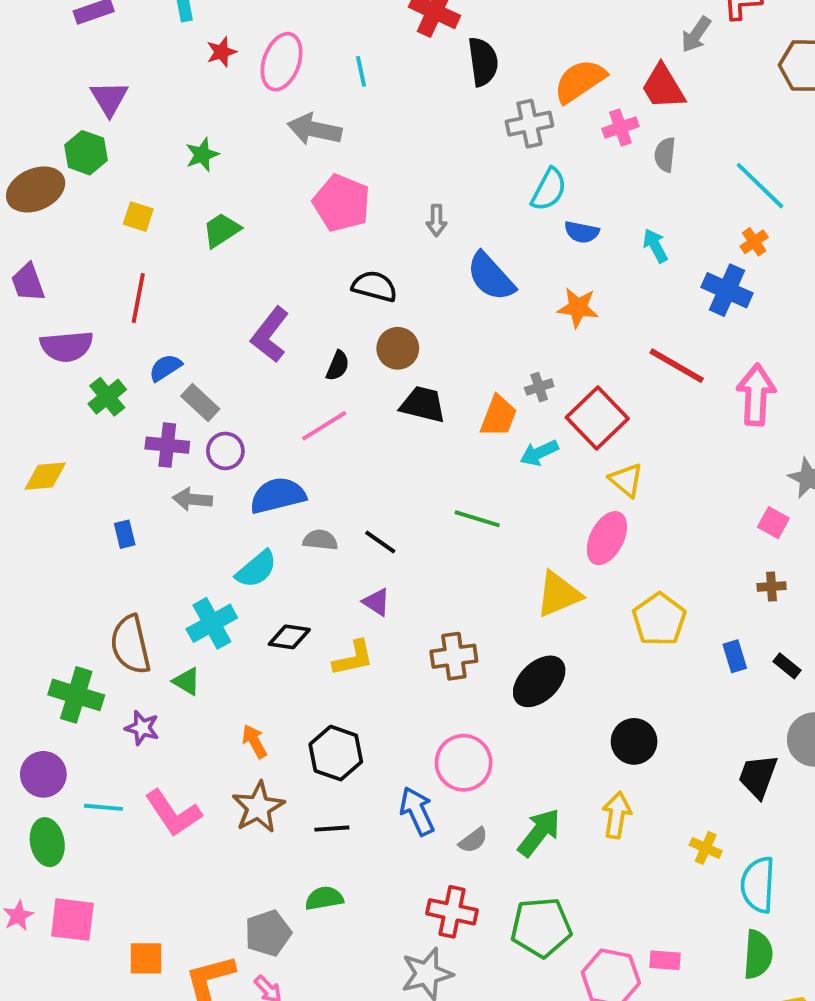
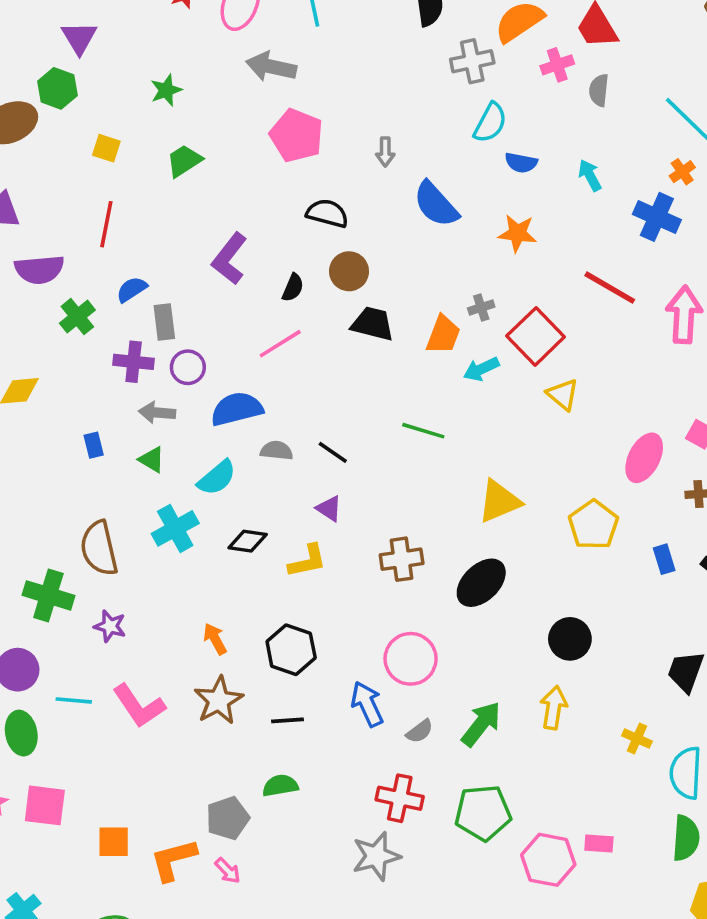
gray rectangle: (200, 403) -> (164, 322), turned 40
pink ellipse: (607, 538) -> (644, 458), moved
green triangle: (187, 681) -> (152, 460), moved

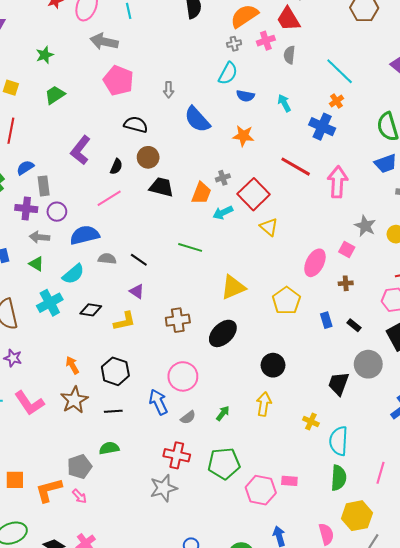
gray cross: (472, 61) -> (234, 44), moved, size x0.6
green arrow: (481, 724) -> (223, 413), size x0.6

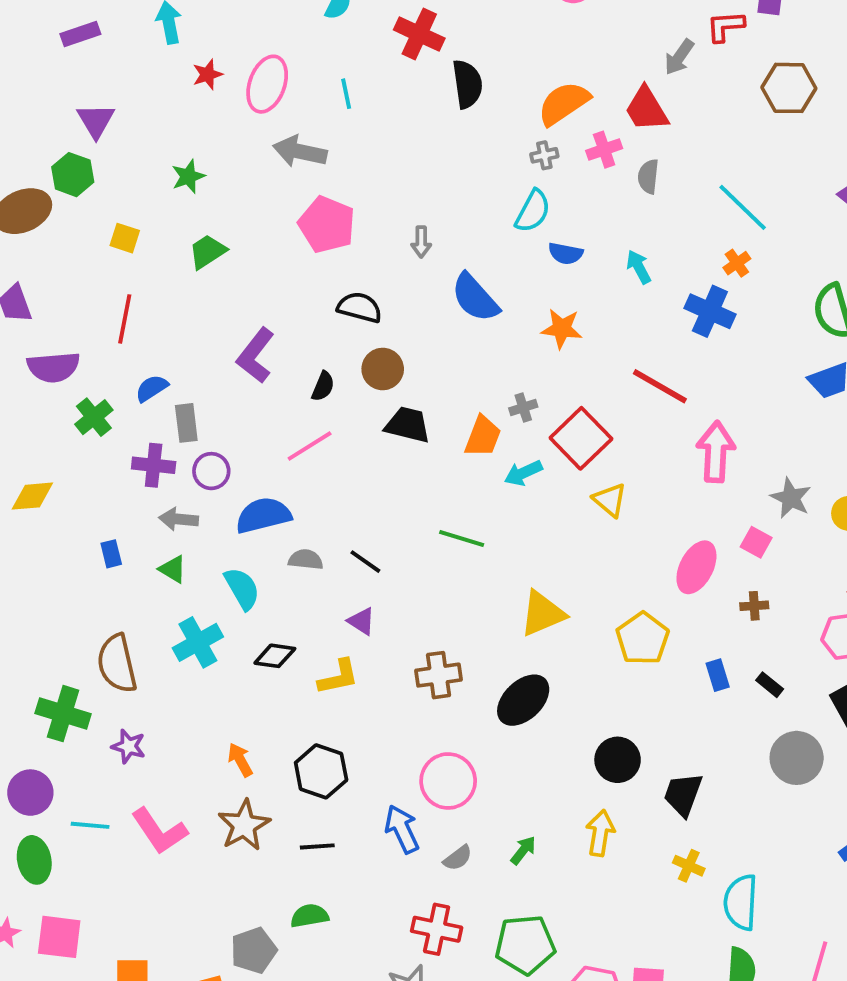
pink arrow: (338, 182) -> (716, 452), moved
cyan semicircle: (73, 274) -> (242, 588), turned -80
black trapezoid: (339, 384) -> (683, 794), moved

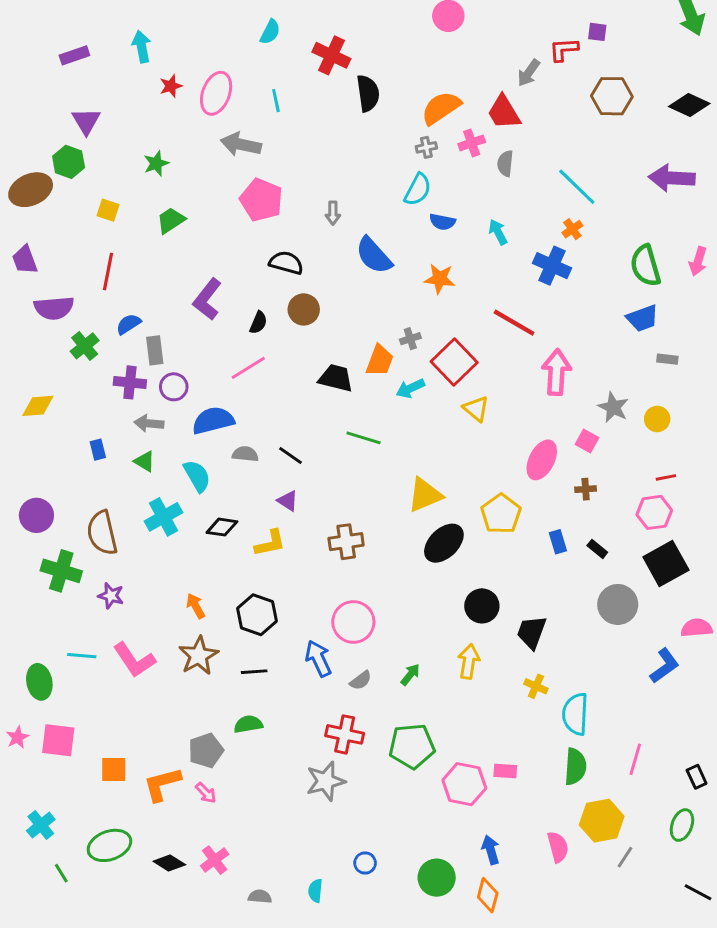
black trapezoid: (408, 425) -> (336, 378), moved
black ellipse: (523, 700) -> (444, 543), moved
purple circle: (30, 793) -> (36, 515), moved

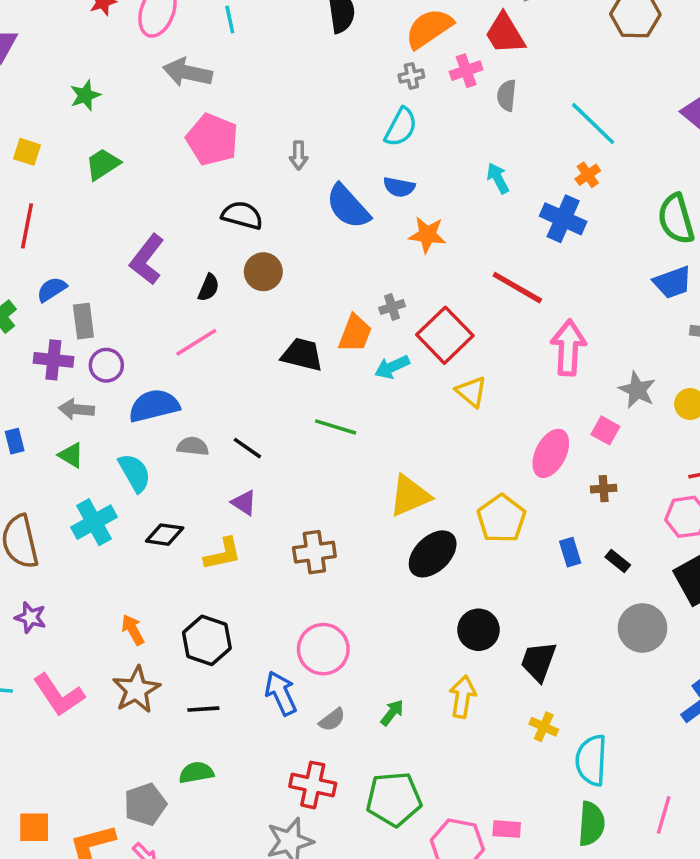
blue semicircle: (442, 222) -> (399, 187), moved

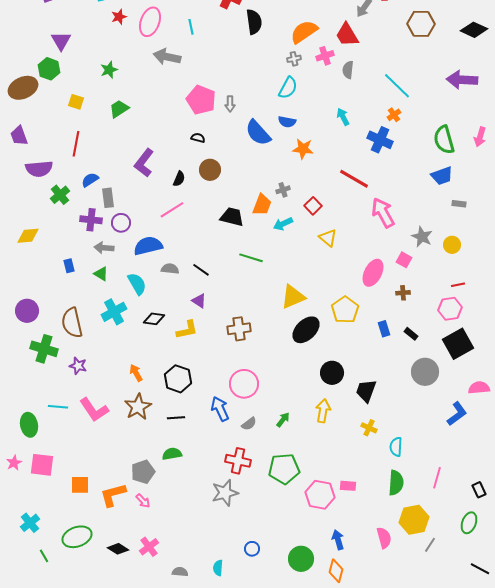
pink pentagon: (212, 139) -> (201, 100), moved
black semicircle: (242, 215) -> (198, 138), size x0.6
red square: (445, 335) -> (313, 206), size x0.6
pink arrow: (568, 348) -> (383, 213), turned -32
cyan semicircle: (591, 760) -> (396, 447), size x0.7

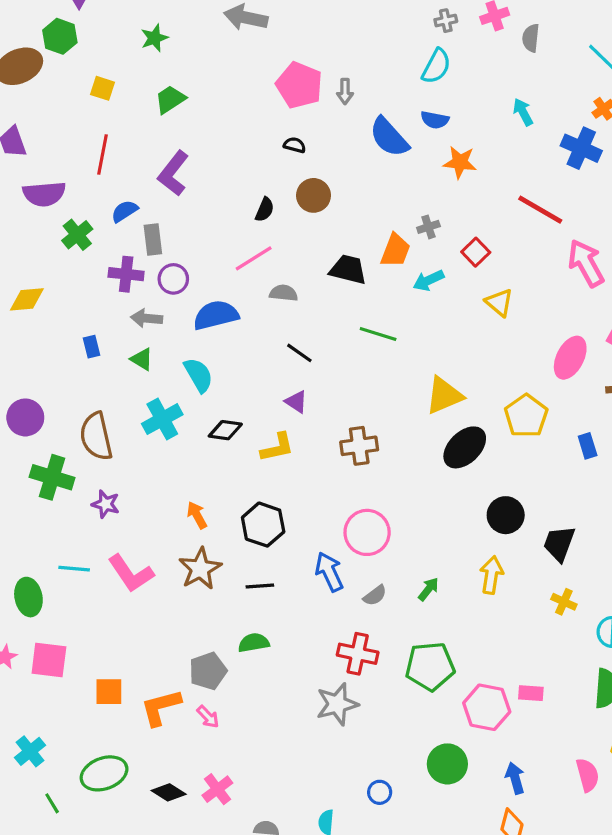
purple L-shape: (144, 163) -> (173, 173), moved
gray semicircle: (170, 269) -> (284, 293), moved
green circle: (301, 559) -> (447, 764), moved

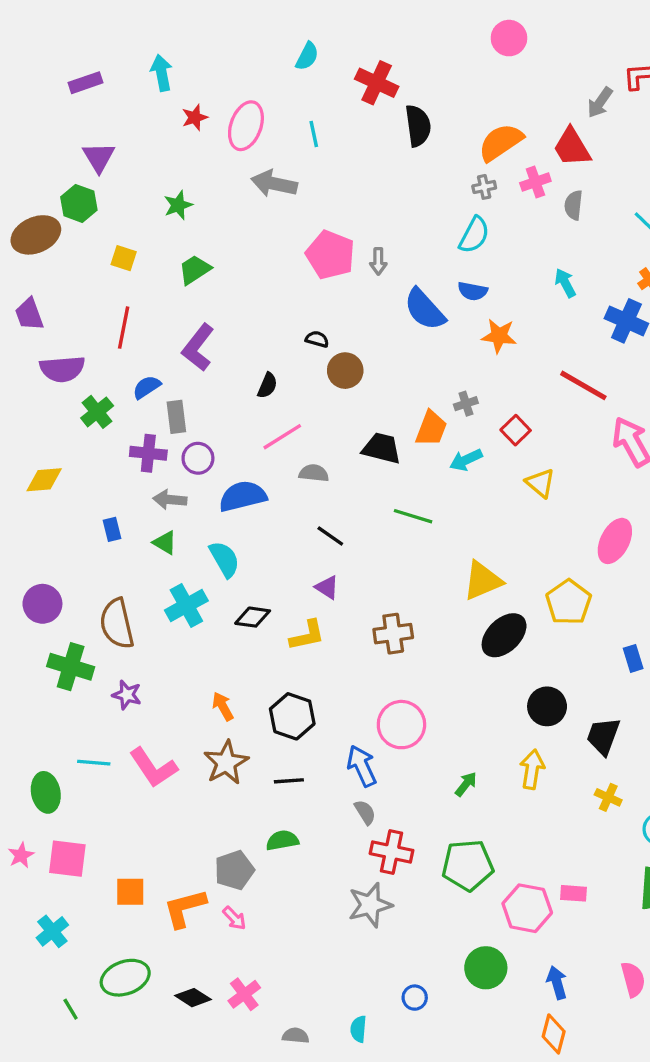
black semicircle: (295, 145) -> (317, 339), moved
black semicircle: (265, 210) -> (267, 385), moved
blue rectangle: (588, 446) -> (633, 658), moved
gray semicircle: (375, 595) -> (365, 812), moved, turned -85
cyan cross: (30, 751) -> (52, 931), moved

